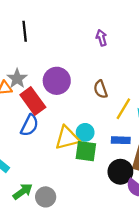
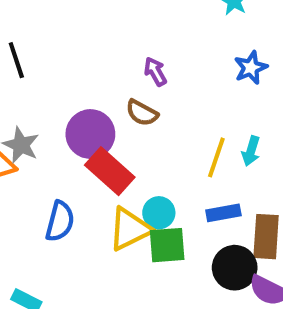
purple arrow: (101, 38) -> (155, 72), moved
brown semicircle: (101, 89) -> (142, 113), moved, turned -30
red rectangle: (33, 101) -> (110, 171), moved

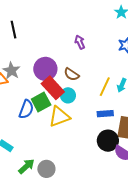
brown semicircle: (142, 113) -> (71, 74), moved
cyan circle: (159, 213) -> (68, 95), moved
green square: (167, 245) -> (41, 102), moved, turned -30

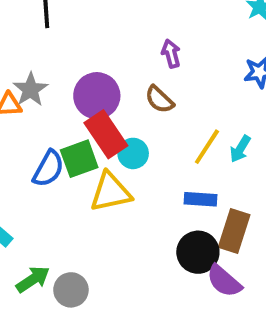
brown semicircle: (71, 74) -> (159, 99), moved

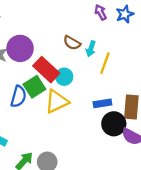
purple arrow: (171, 54) -> (101, 12), moved
purple circle: (97, 96) -> (20, 48), moved
cyan arrow: (240, 149) -> (91, 49), moved
blue rectangle: (201, 199) -> (102, 103), moved

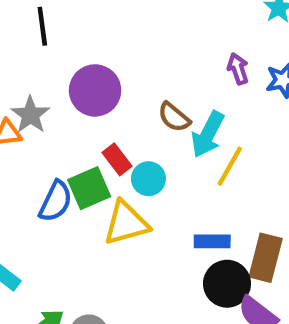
purple circle: (20, 48) -> (95, 90), moved
cyan arrow: (91, 49) -> (208, 134), size x1.5
red rectangle: (46, 70) -> (117, 159), size x0.6

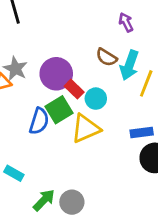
purple arrow: (238, 69) -> (126, 22), moved
purple circle: (95, 90) -> (56, 74), moved

